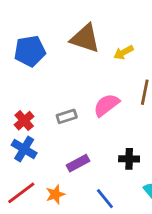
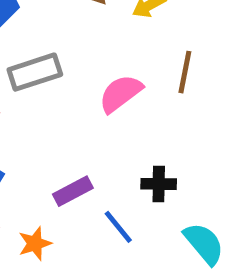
gray rectangle: (67, 116) -> (35, 72), moved, size x1.5
blue line: (105, 199) -> (118, 227), moved

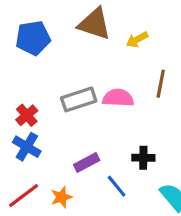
gray rectangle: (35, 72) -> (79, 99), moved
pink semicircle: (121, 93) -> (118, 98), turned 40

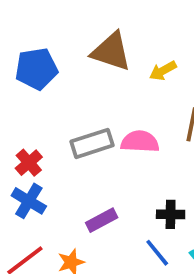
blue line: (117, 186) -> (157, 253), moved

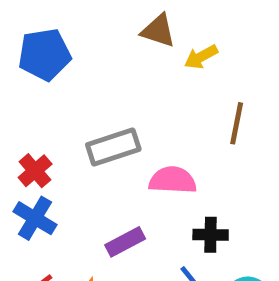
brown triangle: (111, 52) -> (158, 31), moved, size x0.7
pink semicircle: (140, 142) -> (173, 180), moved

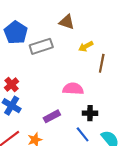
blue pentagon: (44, 54) -> (16, 33), turned -30
yellow arrow: (201, 57) -> (86, 46), moved
gray rectangle: (113, 147) -> (41, 46), moved

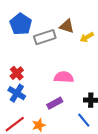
brown triangle: (67, 22) -> (67, 26), moved
pink semicircle: (73, 89) -> (64, 77), moved

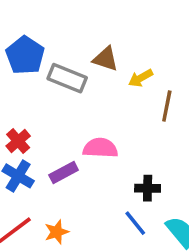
gray rectangle: (45, 37) -> (67, 78), turned 40
purple rectangle: (55, 103) -> (64, 172), moved

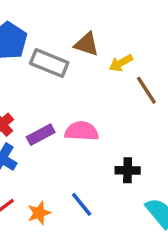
brown line: (167, 106) -> (146, 90), turned -44
purple rectangle: (64, 172) -> (41, 135), moved
blue line: (135, 223) -> (82, 204), moved

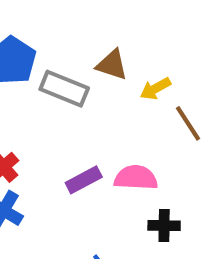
pink semicircle: (82, 131) -> (136, 178), moved
purple rectangle: (41, 135) -> (84, 180), moved

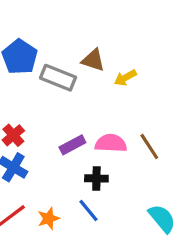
brown line: (188, 123) -> (149, 146), moved
black cross: (164, 226) -> (96, 178), moved

